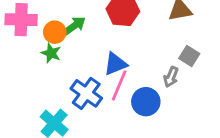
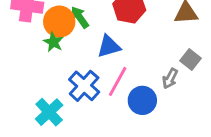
green arrow: (75, 26) -> (80, 17), turned -95
orange circle: (55, 32) -> (59, 22), size x1.4
blue triangle: (115, 64) -> (109, 46), moved

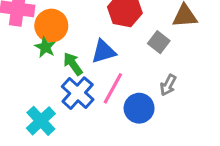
green arrow: (80, 17) -> (73, 64), moved
gray square: (190, 60) -> (159, 42), moved

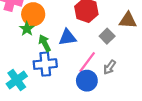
pink line: (113, 88) -> (87, 62), moved
blue cross: (78, 93) -> (45, 64), turned 35

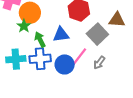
gray square: (107, 36) -> (97, 34), size x1.5
cyan cross: (17, 80) -> (16, 59), moved, turned 30
blue circle: (87, 81) -> (65, 64), moved

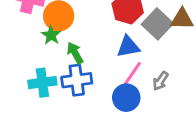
gray square: (97, 34) -> (157, 24), moved
blue triangle: (61, 35) -> (128, 47), moved
blue circle: (65, 64) -> (126, 98), moved

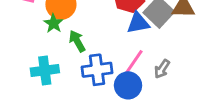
blue triangle: (128, 47) -> (138, 23), moved
blue cross: (77, 80) -> (97, 70), moved

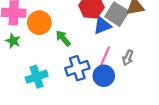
green star: (54, 23) -> (13, 41), moved
green arrow: (77, 41) -> (63, 38), moved

